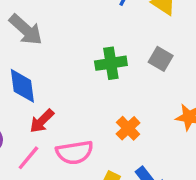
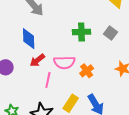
pink semicircle: (75, 152) -> (64, 62), moved
pink line: (28, 158) -> (48, 80), moved, turned -35

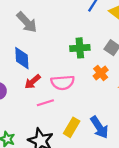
orange cross: (87, 71) -> (101, 73), moved
pink line: (48, 80) -> (45, 103), turned 63

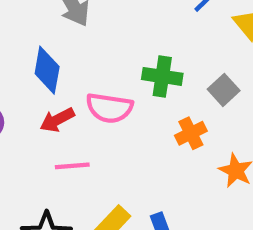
pink semicircle: (63, 83) -> (109, 108), moved

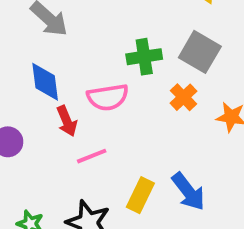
gray square: (224, 90) -> (200, 52), size x1.5
red arrow: (57, 120) -> (67, 121), turned -68

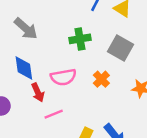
green cross: (144, 57) -> (80, 39), moved
orange cross: (183, 97) -> (101, 79), moved

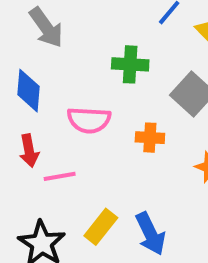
orange cross: (101, 79) -> (150, 138), turned 35
red arrow: (38, 92) -> (29, 151), moved

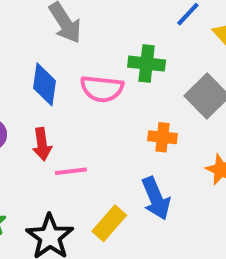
pink semicircle: (89, 120) -> (102, 89), moved
blue arrow: (150, 234) -> (156, 198), moved

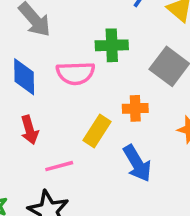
pink line: (71, 171) -> (59, 166), moved
yellow rectangle: (109, 223) -> (97, 131), moved

